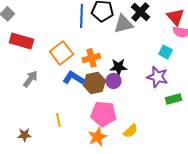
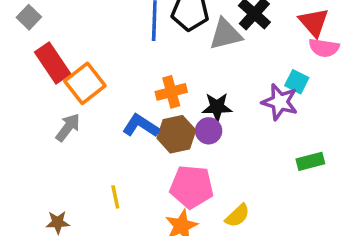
red rectangle: (21, 41) -> (53, 63), turned 40
orange square: (61, 53) -> (85, 83), moved
purple star: (157, 77) -> (280, 102), moved

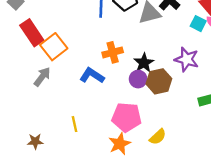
cyan square: (297, 82) -> (198, 24), moved
black star: (217, 107) -> (144, 63), turned -30
brown hexagon: (176, 134) -> (159, 81), moved

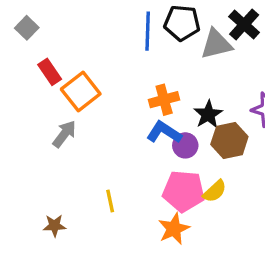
red rectangle: (32, 33) -> (50, 72), size x0.7
blue L-shape: (92, 76) -> (164, 132), moved
purple circle: (138, 79) -> (185, 145), moved
yellow semicircle: (158, 137) -> (215, 191), moved

